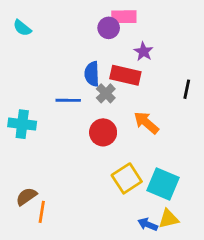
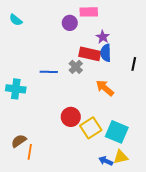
purple circle: (109, 28) -> (70, 23), moved
blue semicircle: (92, 74) -> (106, 53), moved
red circle: (103, 132) -> (71, 117), moved

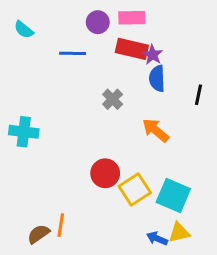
purple circle: (70, 23) -> (98, 22), moved
red rectangle: (90, 54) -> (132, 49), moved
blue line: (49, 72) -> (73, 53), moved
brown semicircle: (19, 141) -> (39, 234), moved
orange line: (30, 152) -> (61, 225), moved

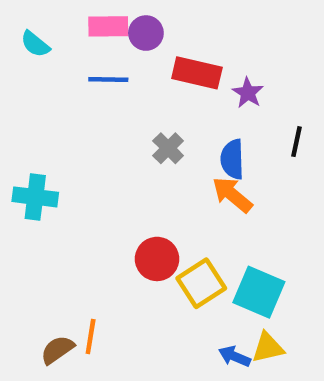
pink rectangle: (132, 18) -> (108, 26), moved
purple star: (153, 55) -> (248, 93), moved
blue semicircle: (157, 78) -> (232, 159), moved

